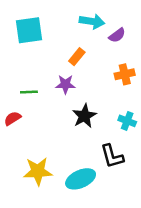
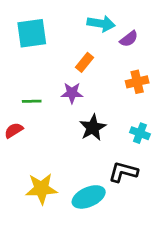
black L-shape: (112, 156) -> (123, 172), turned 120

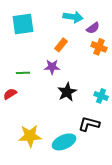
orange cross: (137, 82) -> (99, 47), moved, turned 35

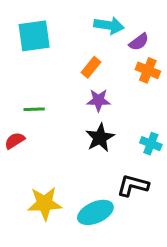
purple star: (52, 67) -> (98, 100), moved

